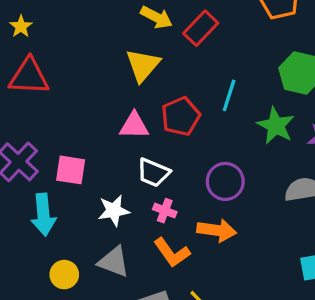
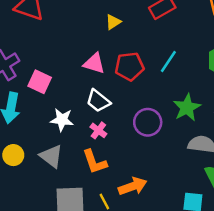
yellow triangle: (143, 65) -> (113, 22), size x0.6
green star: (276, 126) -> (187, 108), moved
orange arrow: (217, 230) -> (133, 186), moved, turned -44

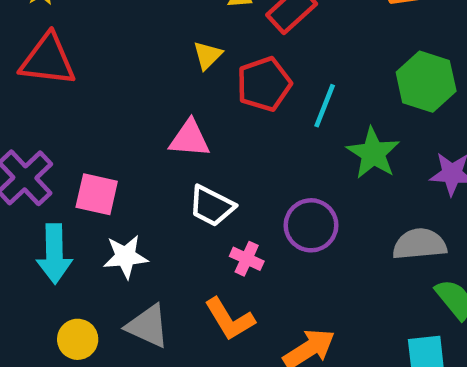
red pentagon: (129, 66) -> (264, 84), moved
green star: (187, 108) -> (373, 153), moved
white star: (62, 120) -> (125, 257), moved
pink cross: (98, 130) -> (247, 259), moved

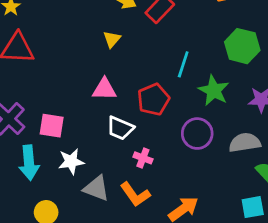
red pentagon: (264, 84) -> (153, 99), moved
purple circle: (311, 225) -> (197, 134), moved
gray triangle: (148, 326) -> (96, 188), moved

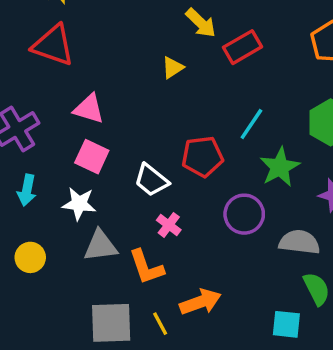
pink triangle: (104, 89) -> (89, 109), moved
pink square: (52, 126) -> (92, 157), moved
cyan arrow: (29, 163) -> (27, 190), size x0.7
gray triangle: (96, 188) -> (101, 246), turned -44

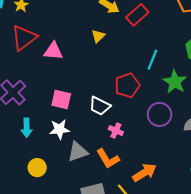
red triangle: (53, 45) -> (24, 38), turned -44
pink triangle: (89, 109) -> (53, 51), moved

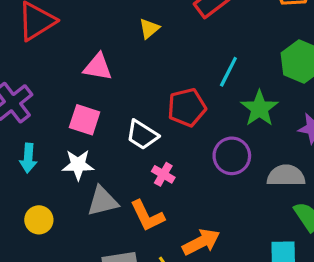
pink triangle: (53, 51) -> (98, 67), moved

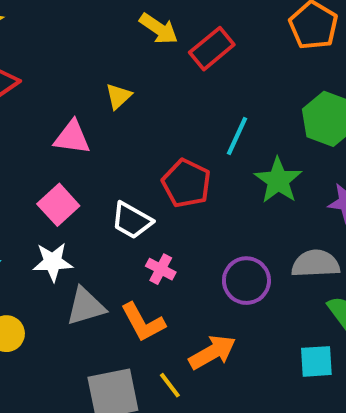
yellow triangle: (149, 28) -> (118, 96), moved
red pentagon: (187, 107) -> (186, 183), turned -30
pink square: (85, 120) -> (58, 205), turned 32
purple circle: (232, 156) -> (246, 281), moved

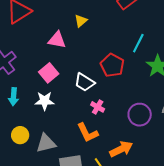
gray triangle: (86, 306) -> (46, 143), moved

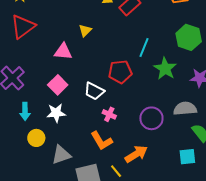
red pentagon: (112, 65) -> (120, 72), turned -30
yellow circle: (20, 135) -> (36, 138), moved

